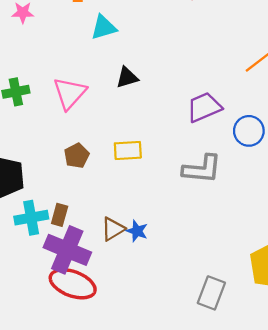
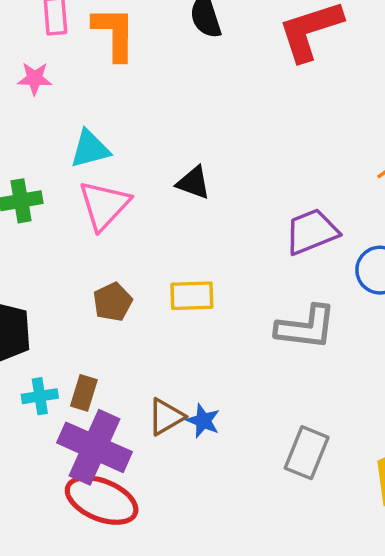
cyan triangle: (104, 27) -> (90, 149), moved
black triangle: (127, 77) -> (193, 183), turned 35
cyan cross: (31, 218) -> (40, 396), size x0.7
gray rectangle: (211, 293) -> (307, 453), moved

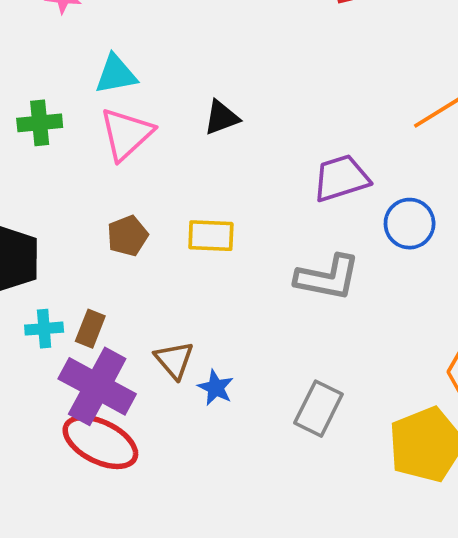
black triangle: (193, 183) -> (221, 118), turned -45
brown triangle: (166, 417) -> (174, 360), turned -45
blue star: (203, 421) -> (216, 388), moved

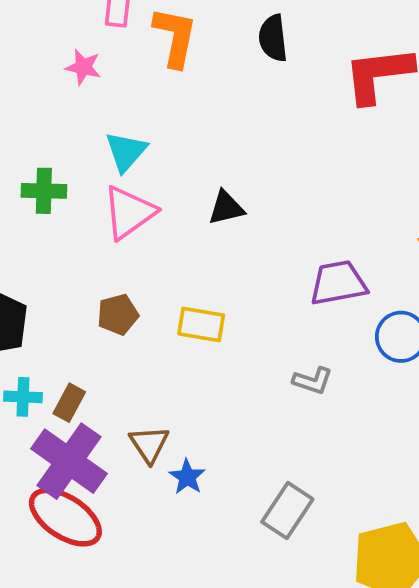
cyan triangle: (116, 74) -> (126, 152), turned -45
gray L-shape: (328, 278) -> (313, 381), size x0.6

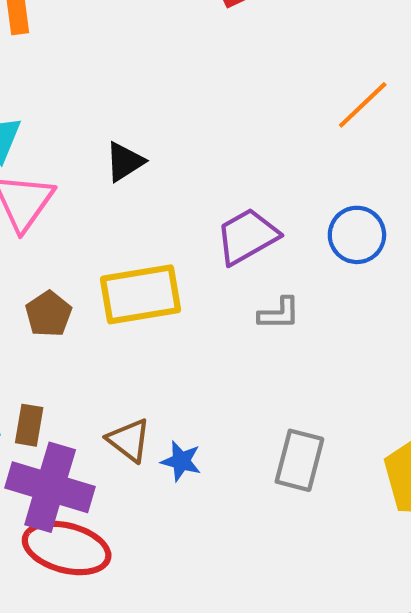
purple trapezoid: (338, 283) -> (247, 236), moved
yellow rectangle: (201, 324) -> (141, 294), size x1.5

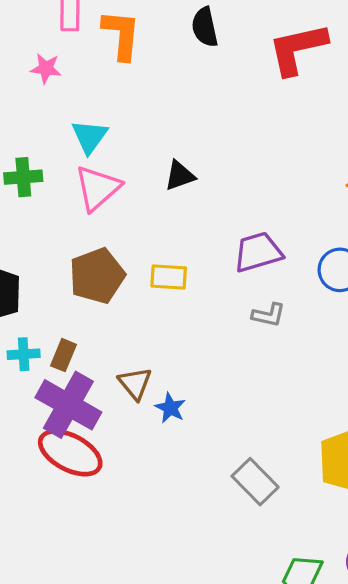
yellow rectangle: (141, 294) -> (169, 277), size x0.6
brown pentagon: (49, 314) -> (97, 276), size x1.6
gray rectangle: (299, 460) -> (255, 482), moved, turned -72

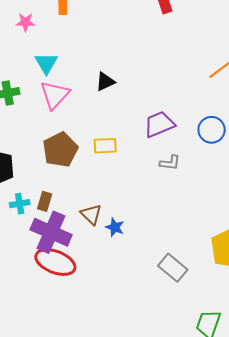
pink star: (46, 68) -> (25, 22), moved

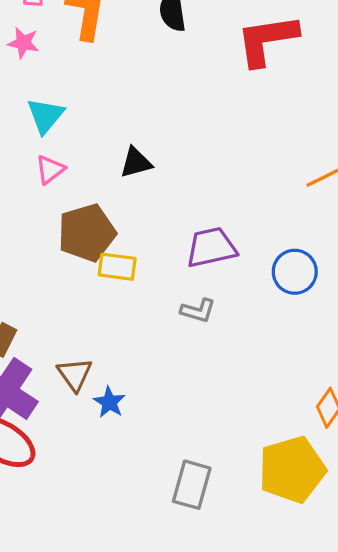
pink triangle: (55, 95) -> (50, 170), size x0.6
brown pentagon: (60, 150) -> (87, 233), moved
gray L-shape: (170, 163) -> (198, 311), moved
gray rectangle: (173, 268) -> (192, 485), turned 56

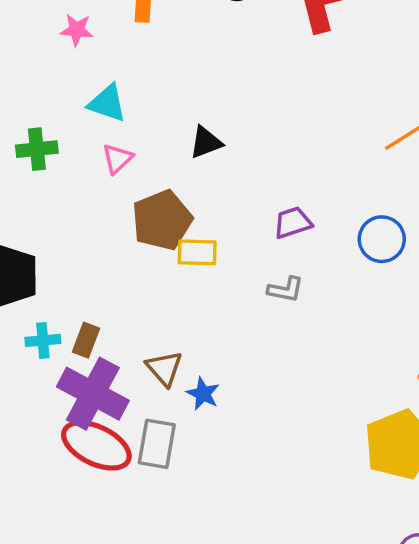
cyan triangle: (45, 116) -> (107, 103), turned -45
purple trapezoid: (211, 247) -> (293, 223), size x0.7
gray rectangle: (192, 485) -> (157, 444), moved

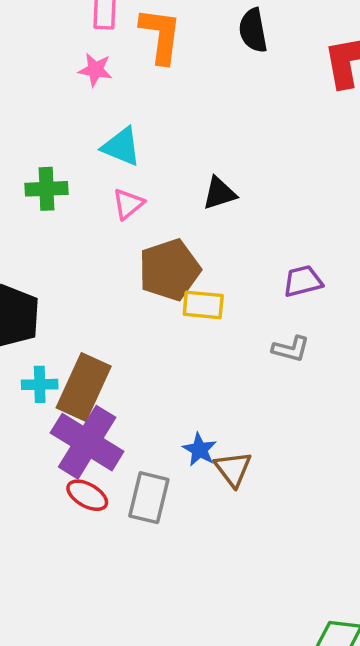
brown rectangle: (86, 340) -> (84, 387), size x1.8
brown triangle: (164, 368) -> (233, 469), moved
red ellipse: (96, 445) -> (87, 495), size x0.6

